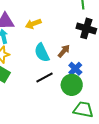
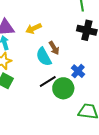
brown arrow: (64, 51) -> (54, 48), moved, turned 112
green circle: (72, 85) -> (63, 88), moved

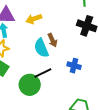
blue cross: (78, 71) -> (74, 66), turned -32
green circle: (63, 88) -> (30, 85), moved

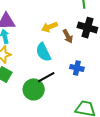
yellow arrow: (34, 19) -> (49, 27), moved
brown arrow: (52, 40) -> (68, 36), moved

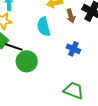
black line: (46, 77) -> (14, 47), moved, turned 36

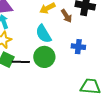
green circle: (27, 61) -> (44, 57), moved

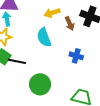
green circle: (44, 57) -> (40, 84), moved

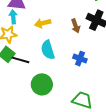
yellow arrow: (52, 13) -> (43, 23), moved
cyan semicircle: (44, 37) -> (48, 50), moved

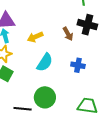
cyan semicircle: (48, 50) -> (45, 62), turned -120
black line: (20, 60) -> (23, 109), moved

